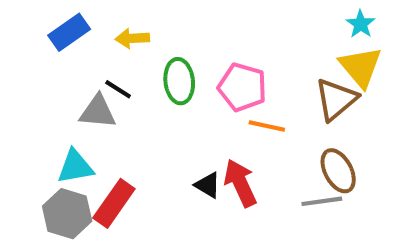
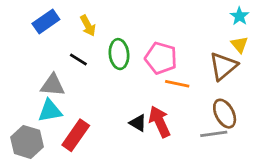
yellow arrow: (132, 38) -> (88, 26), turned -115
yellow triangle: (361, 67) -> (239, 45), size x0.6
gray triangle: (98, 112) -> (53, 85), moved
gray hexagon: (67, 214) -> (27, 142), moved

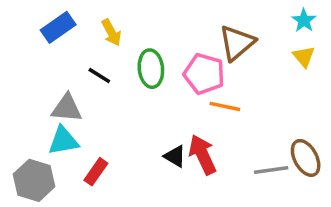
brown triangle: (223, 66) -> (237, 43), moved
brown ellipse: (225, 114) -> (306, 158), moved
red rectangle: (76, 135) -> (96, 172), size x0.7

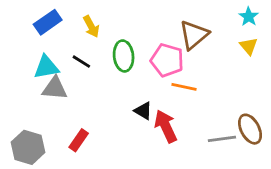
cyan triangle: (63, 141) -> (46, 67), moved
black triangle: (175, 156) -> (143, 111), moved

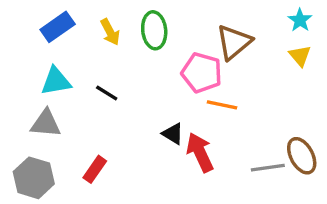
green ellipse: (124, 56) -> (154, 30), moved
black line: (81, 62) -> (107, 93), moved
gray triangle: (55, 88) -> (46, 124), moved

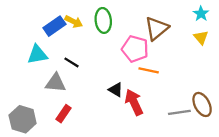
blue rectangle: (58, 27) -> (54, 26), moved
yellow arrow: (110, 32) -> (74, 22), turned -36
gray triangle: (46, 124) -> (56, 83), moved

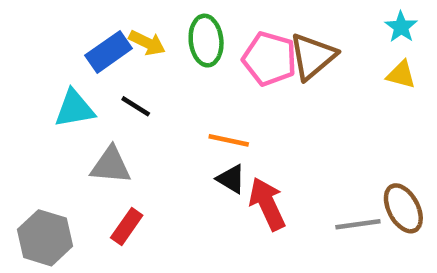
yellow triangle: (201, 37) -> (401, 75), turned -35
pink pentagon: (135, 49) -> (270, 59), moved
black line: (71, 62) -> (136, 106), moved
orange line: (149, 70) -> (229, 140), moved

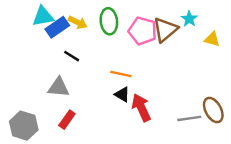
cyan star: (401, 27) -> (189, 19), moved
cyan triangle: (74, 109) -> (43, 16), moved

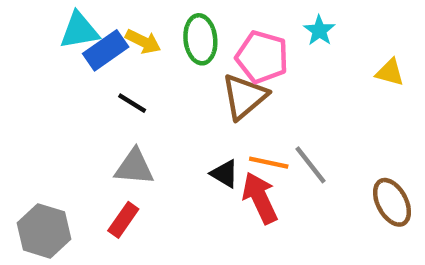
cyan star: (189, 19) -> (319, 30), moved
brown triangle: (165, 30) -> (244, 97), moved
orange line: (121, 74) -> (269, 163), moved
gray triangle: (59, 87) -> (134, 167), moved
gray line: (189, 118) -> (311, 165), moved, turned 60

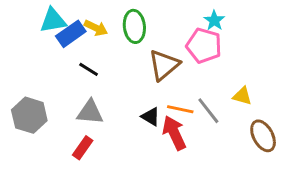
pink pentagon: (262, 57) -> (204, 46), moved
yellow triangle: (390, 72) -> (242, 96), moved
gray hexagon: (44, 231) -> (29, 115), moved

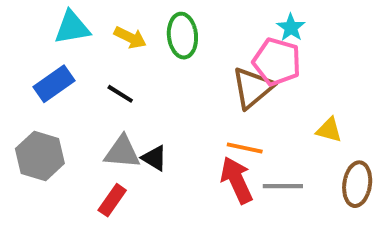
blue rectangle: (71, 34) -> (54, 84), moved
brown triangle: (164, 65) -> (253, 88), moved
gray line: (208, 111) -> (283, 186), moved, turned -52
black triangle: (151, 117) -> (154, 158), moved
brown ellipse: (263, 136) -> (357, 184), turned 36

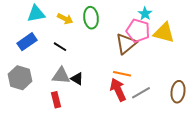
yellow triangle: (329, 130) -> (164, 33), moved, size x1.6
gray line: (283, 186) -> (141, 93), turned -30
red rectangle: (112, 200) -> (56, 100), turned -49

